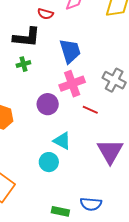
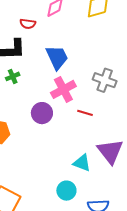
cyan triangle: (62, 141) -> (82, 163), moved
cyan circle: (49, 162) -> (66, 191), moved

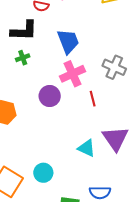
red line: (85, 113) -> (93, 99), turned 56
cyan circle: (66, 191) -> (43, 173), moved

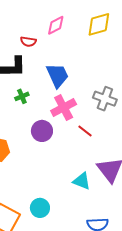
green cross: (23, 58) -> (22, 96), moved
red line: (93, 99) -> (85, 131), turned -35

